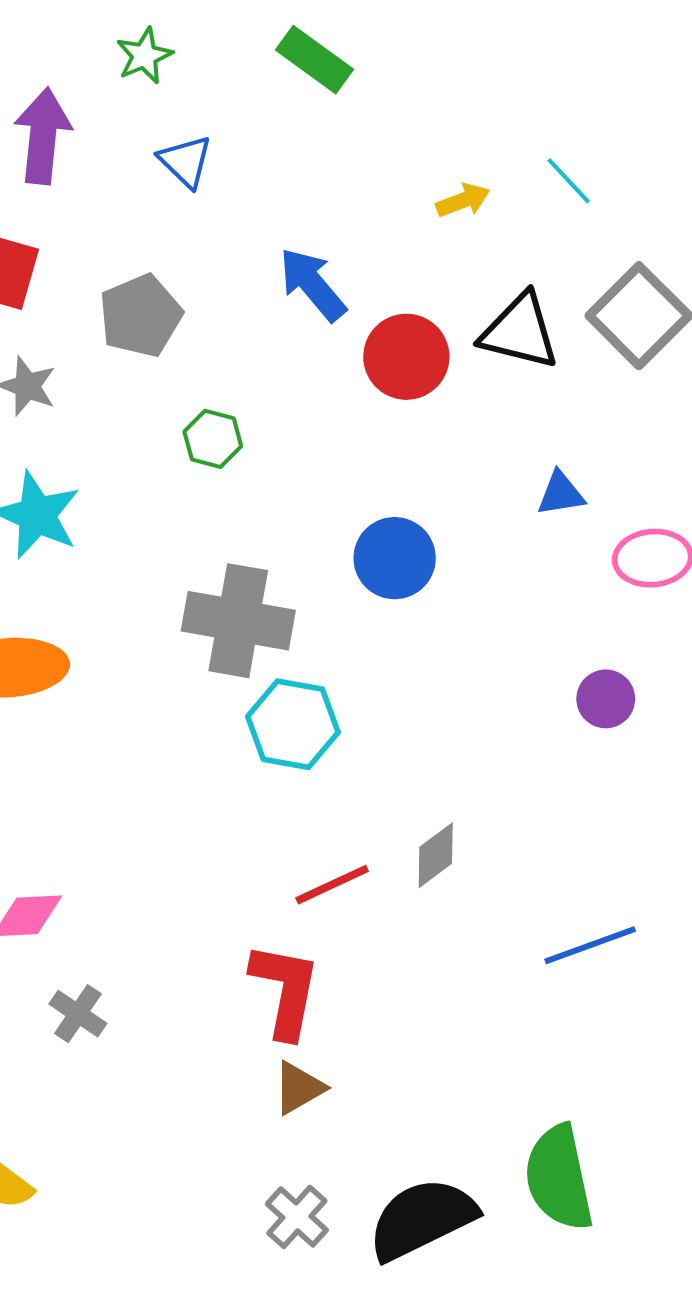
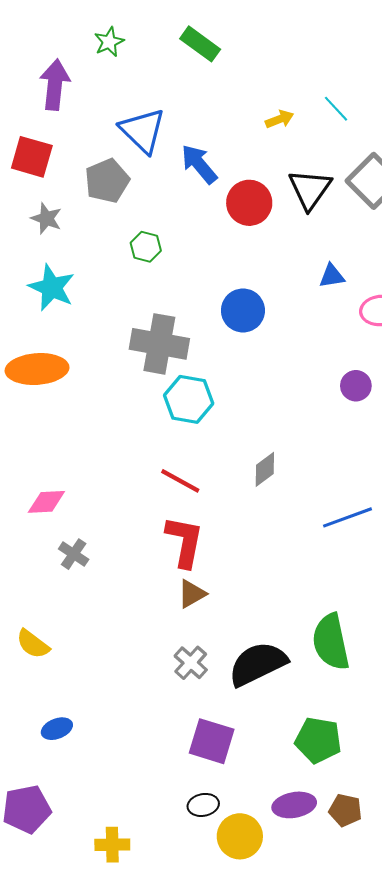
blue triangle: (185, 161) -> (143, 131), moved, size x1.6
black triangle: (520, 331) -> (310, 189), turned 51
red line: (332, 885) -> (180, 481), moved, turned 54

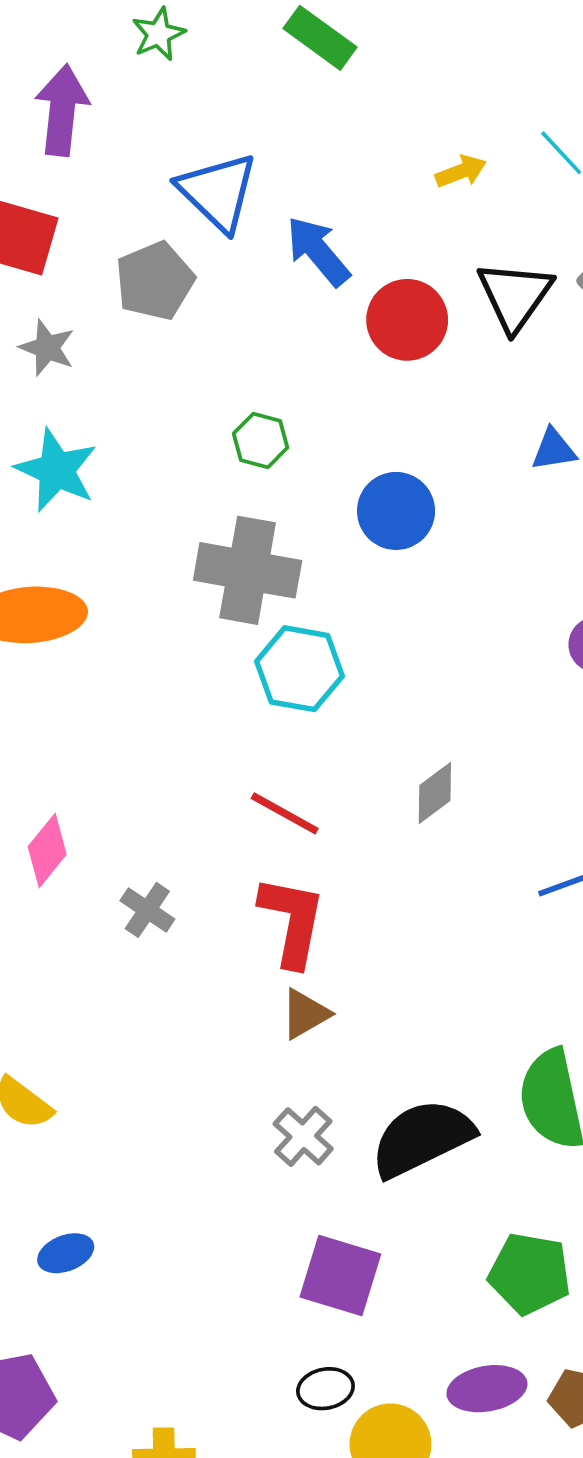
green hexagon: (146, 247) -> (261, 440), moved
pink diamond: (46, 502) -> (47, 851), turned -48
gray cross: (74, 554) -> (147, 910), moved

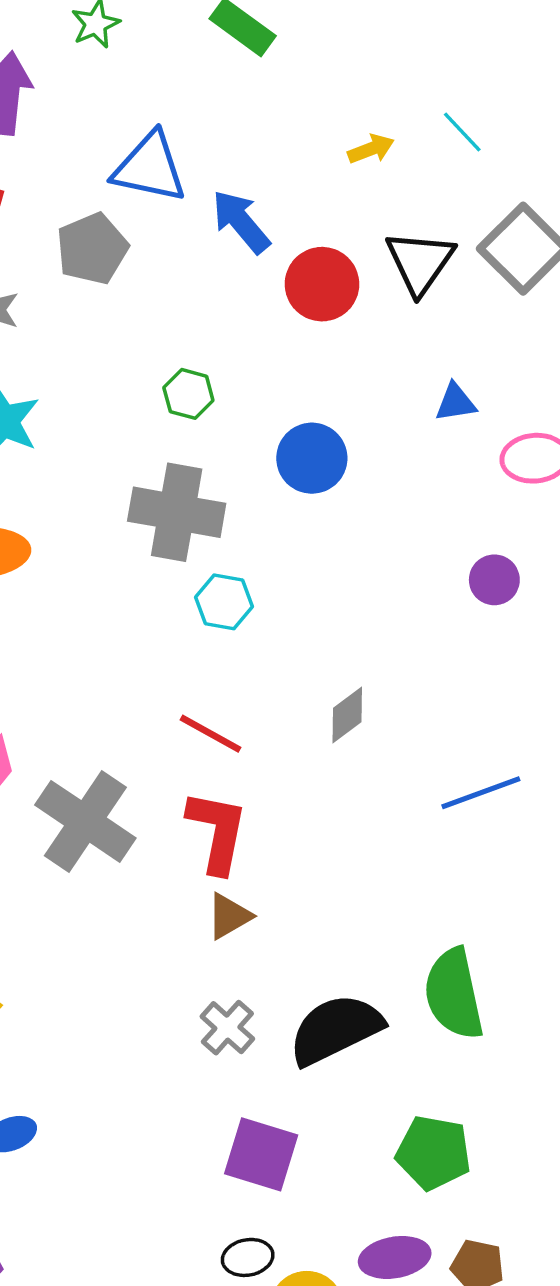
blue triangle: (218, 192) -> (150, 168), turned -32
cyan hexagon: (300, 669) -> (224, 602), size x0.7
gray cross: (147, 910) -> (85, 821), size x2.0

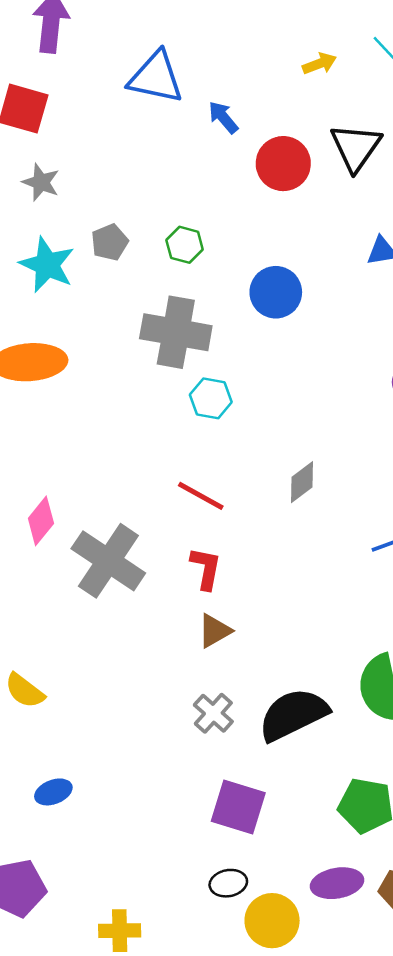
blue arrow: (241, 222) -> (223, 117), size x0.7
gray pentagon: (92, 249) -> (110, 242), moved, size x0.7
red L-shape: (217, 832) -> (206, 568), size x0.7

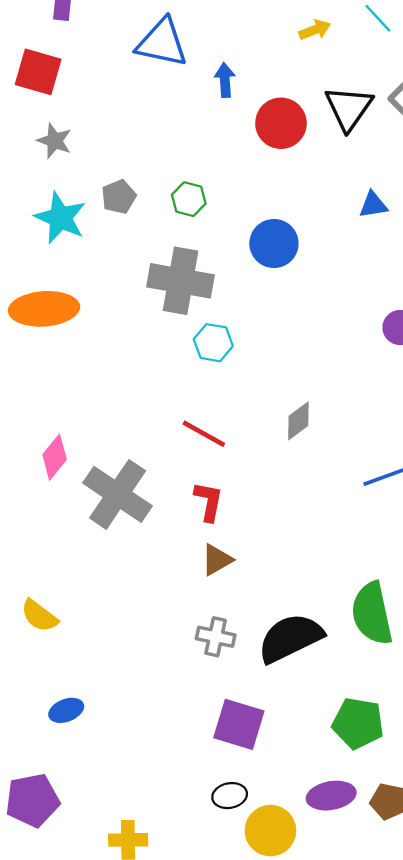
blue arrow: (223, 117) -> (225, 80), turned 36
gray cross: (213, 713) -> (216, 637), turned -30

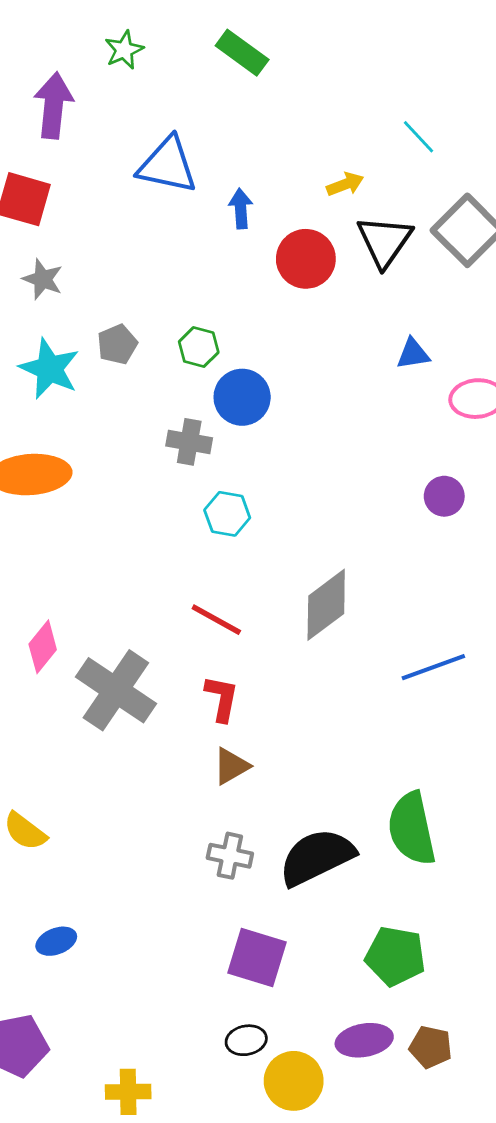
yellow arrow: (315, 30) -> (345, 184), moved
blue circle: (274, 243) -> (242, 397), moved
gray cross: (181, 281) -> (189, 442), size x0.6
gray diamond: (298, 421) -> (326, 605), size x1.6

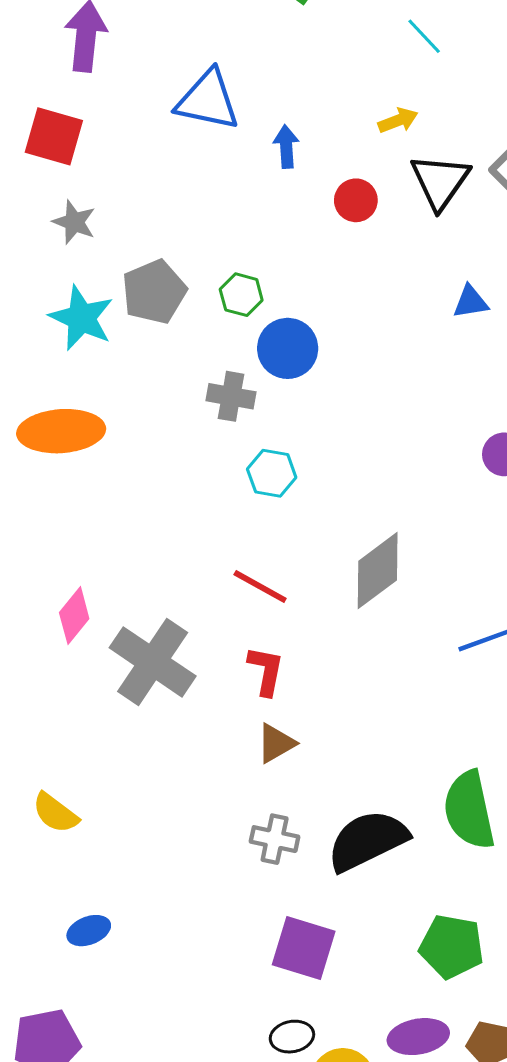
cyan line: (418, 137) -> (424, 36), moved
red circle: (306, 259) -> (356, 200), size x0.7
gray pentagon: (117, 344) -> (154, 292), size x1.5

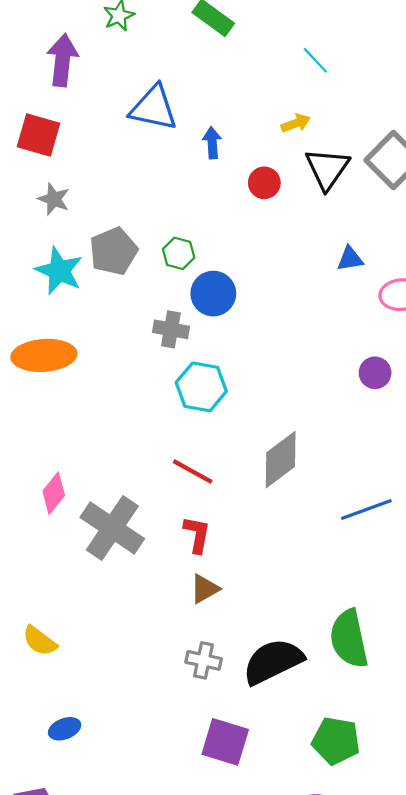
cyan hexagon: (272, 473) -> (201, 387), size x1.4

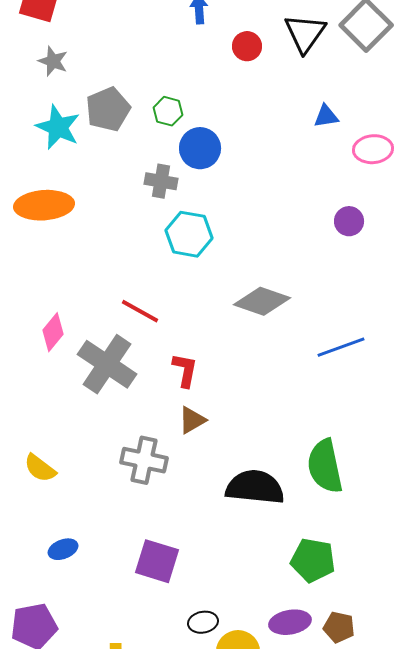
gray diamond: (281, 460) -> (262, 301), turned 56
red line: (193, 472) -> (140, 311), moved
gray cross: (204, 660) -> (144, 460), moved, size x1.4
black semicircle: (273, 661) -> (255, 487), turned 32
purple square: (225, 742) -> (157, 561), moved

